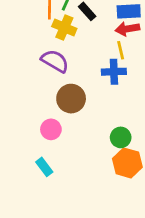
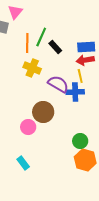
yellow cross: (64, 27) -> (32, 68), moved
purple semicircle: (55, 61) -> (58, 84), moved
pink circle: (51, 129) -> (28, 127), moved

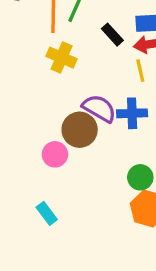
black rectangle: (55, 47) -> (112, 35), moved
purple semicircle: (58, 84) -> (99, 108), moved
blue cross: (75, 92) -> (132, 113), moved

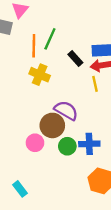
blue cross: (132, 113) -> (89, 144), moved
green circle: (140, 177) -> (67, 146), moved
cyan rectangle: (47, 213) -> (20, 189), moved

